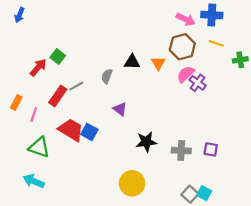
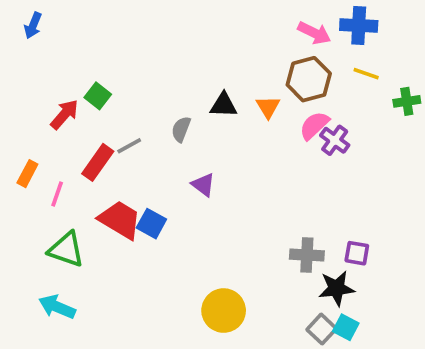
black star: (146, 142) -> (337, 288), moved

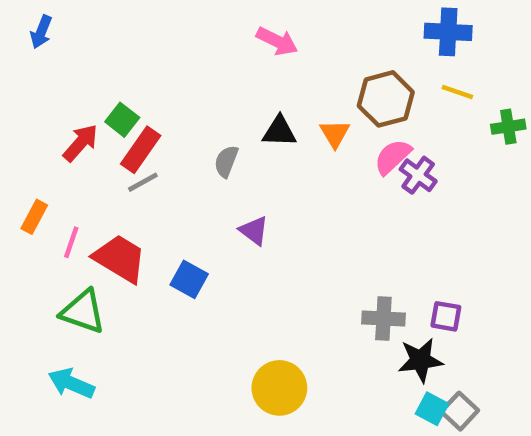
pink arrow: (314, 33) -> (277, 41), moved
gray line: (129, 146) -> (143, 182), moved
red rectangle: (98, 162) -> (141, 150), moved
red trapezoid: (120, 220) -> (120, 258), moved
gray square: (322, 329) -> (460, 411), moved

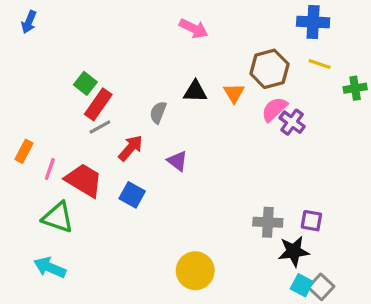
red arrow: (81, 143) -> (131, 148), moved

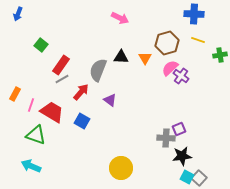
green square: (85, 83) -> (41, 45), moved
gray semicircle: (158, 112) -> (98, 70), size x1.6
purple square: (311, 221) -> (179, 129), moved, turned -32

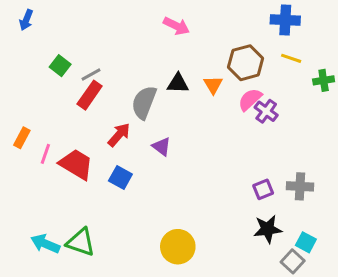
gray line: (62, 79) -> (91, 74), moved
green triangle: (36, 135) -> (81, 242), moved
gray cross: (166, 138) -> (300, 186), moved
cyan square: (187, 177) -> (306, 242), moved

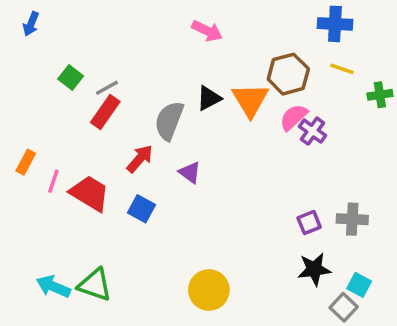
black triangle: (178, 83) -> (209, 98), turned -30
orange triangle: (213, 85) -> (250, 100), size x1.6

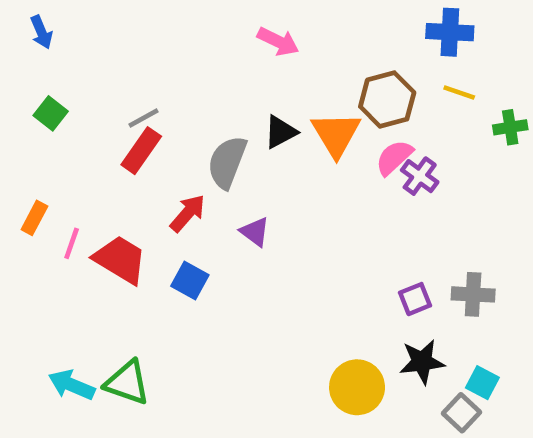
blue arrow: (31, 24) -> (41, 32), turned -45
green square: (71, 77) -> (51, 113), moved
yellow circle: (209, 290) -> (357, 387), moved

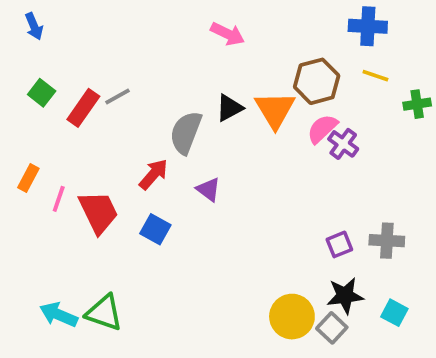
red rectangle: (141, 151) -> (83, 108), moved
red trapezoid: (120, 260) -> (99, 212), turned 33
gray square: (461, 413) -> (332, 328), moved

